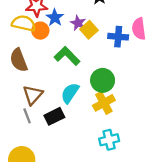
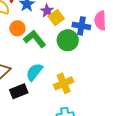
orange circle: (40, 31) -> (17, 28), moved
green circle: (103, 80) -> (68, 40), moved

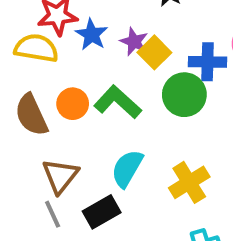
orange circle: (17, 28) -> (73, 104), moved

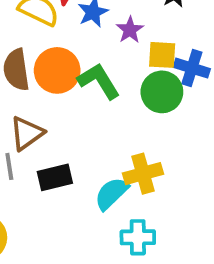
yellow square: (154, 52) -> (162, 55), moved, turned 32
orange circle: (73, 104) -> (57, 70), size x1.5
cyan semicircle: (127, 168) -> (112, 193), moved

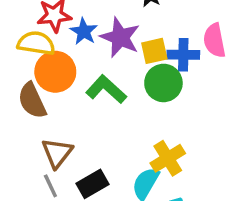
purple star: (130, 30) -> (120, 37), size x1.6
orange circle: (57, 70) -> (55, 72), moved

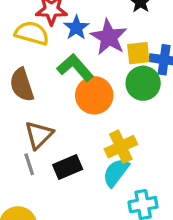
orange circle: (55, 72) -> (94, 95), moved
green L-shape: (106, 89) -> (75, 68), moved
yellow cross: (168, 158) -> (121, 147), moved

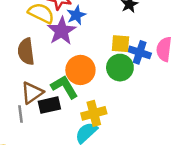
purple star: (109, 37) -> (62, 31), moved
green L-shape: (75, 68) -> (64, 87), moved
black rectangle: (68, 167) -> (49, 105), moved

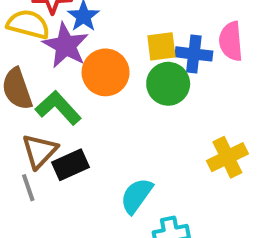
orange circle: (80, 70) -> (106, 72), moved
green L-shape: (64, 87) -> (58, 108), moved
yellow cross: (94, 113) -> (227, 157), moved

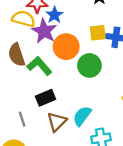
green circle: (168, 84) -> (89, 65), moved
brown triangle: (40, 151) -> (57, 122), moved
gray line: (28, 188) -> (22, 119), moved

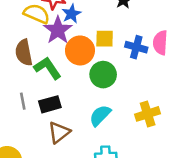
yellow square: (98, 33) -> (105, 39), moved
cyan semicircle: (82, 116) -> (100, 115), moved
gray line: (22, 119) -> (23, 101), moved

